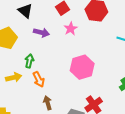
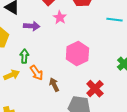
brown arrow: (48, 103) -> (54, 85), moved

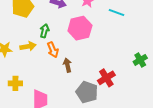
cyan line: (114, 20) -> (117, 13), moved
pink hexagon: (77, 54) -> (80, 28), moved

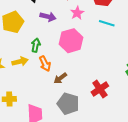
brown arrow: (67, 65) -> (60, 78), turned -112
gray pentagon: (87, 92) -> (68, 104), moved

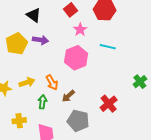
purple arrow: (48, 17) -> (40, 40), moved
cyan line: (107, 23) -> (108, 47), moved
green arrow: (36, 45) -> (43, 102), moved

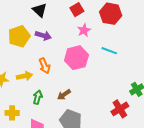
orange arrow: (52, 83) -> (45, 66), moved
red cross: (109, 104) -> (120, 109), moved

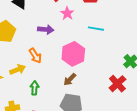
purple arrow: (43, 36) -> (46, 30), moved
pink hexagon: (76, 58) -> (73, 54), moved
brown arrow: (64, 95) -> (70, 79), moved

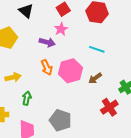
pink star: (67, 13) -> (61, 29), moved
orange arrow: (35, 56) -> (47, 67), moved
brown arrow: (70, 79) -> (95, 78), moved

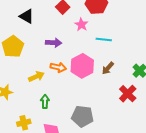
pink star: (61, 29) -> (81, 25), moved
orange arrow: (47, 67) -> (58, 67), turned -42
yellow arrow: (13, 77) -> (36, 76), moved

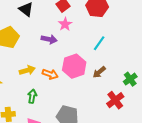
pink star: (81, 25) -> (65, 24), moved
cyan line: (104, 40) -> (99, 43), turned -70
orange arrow: (58, 67) -> (50, 74), moved

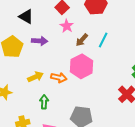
purple arrow: (49, 39) -> (40, 41), moved
brown arrow: (99, 72) -> (82, 40), moved

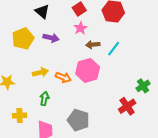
brown arrow: (82, 40) -> (93, 45), turned 32

